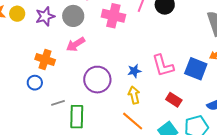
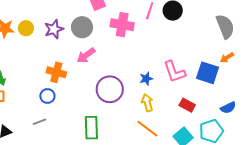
gray line: (58, 103) -> (40, 122), moved

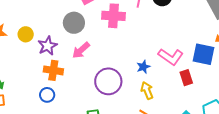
yellow circle: (26, 28) -> (26, 34), moved
purple star: (54, 29) -> (48, 46), moved
pink L-shape: (174, 72) -> (171, 57), turned -30
red rectangle: (187, 105) -> (186, 78), moved, turned 49

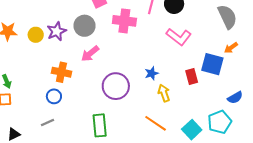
purple star: (48, 46) -> (57, 31), moved
pink L-shape: (171, 57) -> (179, 37), moved
red rectangle: (186, 78) -> (192, 76), moved
yellow arrow: (147, 91) -> (164, 93), moved

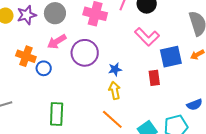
blue square: (212, 64) -> (171, 57), moved, turned -35
purple circle: (116, 86) -> (85, 53), moved
yellow arrow: (164, 93) -> (115, 90), moved
blue circle: (54, 96) -> (44, 68), moved

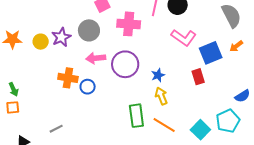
pink arrow: (57, 42) -> (96, 58), turned 36
green rectangle: (57, 114) -> (136, 116), moved

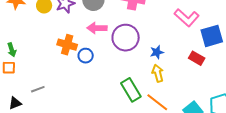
red rectangle: (198, 77) -> (197, 58), turned -49
green rectangle: (136, 116) -> (131, 90), turned -30
gray line: (56, 129) -> (38, 89), moved

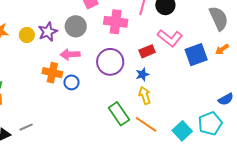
pink arrow: (97, 28) -> (70, 54), moved
red rectangle: (197, 58) -> (147, 51), moved, turned -49
gray line: (38, 89) -> (26, 127), moved

